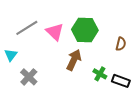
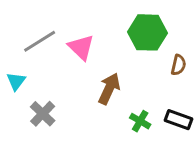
green hexagon: (85, 30) -> (147, 32), moved
green cross: (100, 74) -> (140, 121), moved

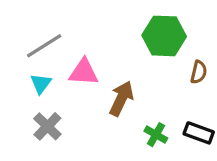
pink triangle: (81, 47) -> (84, 72), moved, turned -40
cyan triangle: (16, 81) -> (41, 84), moved

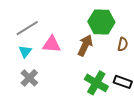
brown arrow: (121, 98) -> (85, 45), moved
green cross: (156, 135) -> (96, 83), size x1.6

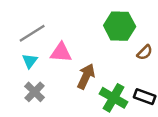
brown semicircle: (123, 44) -> (145, 52), turned 32
brown arrow: (85, 45) -> (86, 76), moved

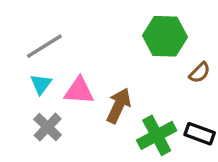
pink triangle: (61, 52) -> (79, 91), moved
green cross: (114, 98) -> (157, 135), turned 32

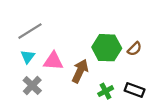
green hexagon: (165, 36) -> (107, 48), moved
green cross: (157, 135) -> (106, 91), size x0.6

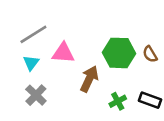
brown semicircle: (135, 49) -> (150, 54), turned 104
pink triangle: (53, 61) -> (63, 53), moved

